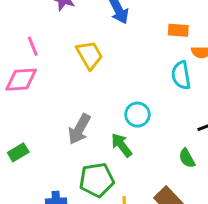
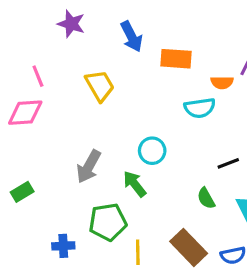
orange rectangle: (178, 30) -> (176, 59), moved, size x1.4
cyan semicircle: (181, 75) -> (200, 108), turned -88

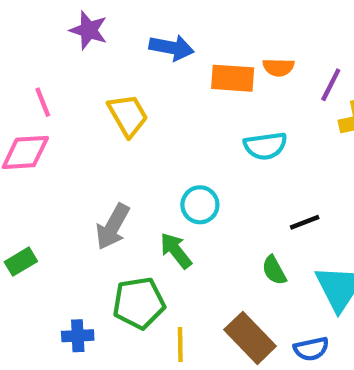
blue arrow: (132, 36) -> (172, 48), turned -52
orange semicircle: (222, 82) -> (278, 67), moved

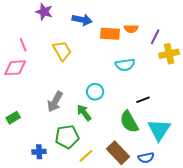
green semicircle: (274, 270) -> (129, 122), size x1.6
yellow line: (180, 344) -> (86, 156), turned 49

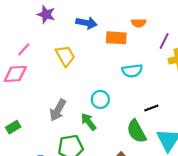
orange semicircle: (131, 29) -> (139, 23), moved
pink line: (23, 45) -> (24, 49), turned 64

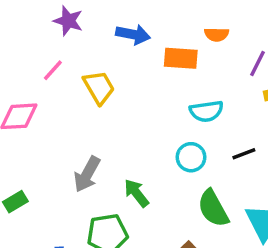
pink line: (24, 49) -> (53, 70), moved
cyan circle: (100, 99) -> (191, 157), moved
black line: (151, 108) -> (244, 154), moved

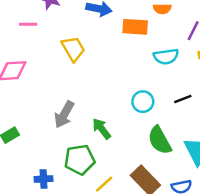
pink line: (53, 70) -> (28, 24), moved, turned 48
cyan semicircle: (206, 111) -> (166, 56), moved

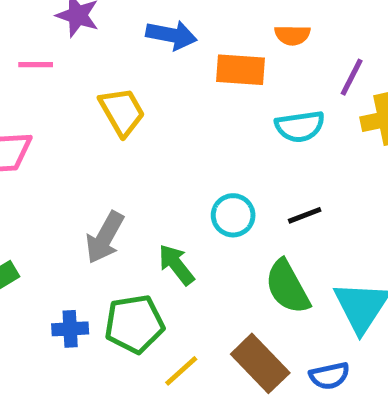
black line: (183, 99) -> (305, 215), moved
cyan circle: (143, 102) -> (233, 215), moved
blue cross: (44, 179) -> (70, 329), moved

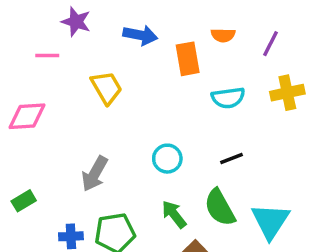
orange rectangle: (240, 70) -> (188, 59), turned 76
purple line: (352, 77) -> (270, 44), moved
cyan circle: (233, 215) -> (167, 159), moved
green arrow: (176, 265) -> (174, 214), moved

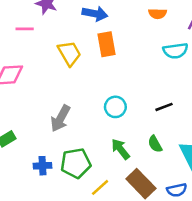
orange rectangle: (188, 59) -> (106, 44), moved
cyan semicircle: (228, 98) -> (175, 51), moved
green semicircle: (220, 208) -> (155, 144), size x0.6

